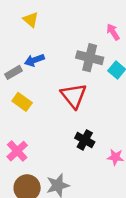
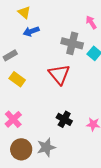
blue arrow: (34, 60) -> (31, 31), moved
black cross: (85, 140) -> (64, 119), moved

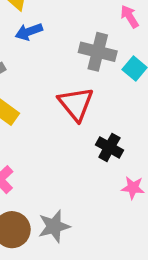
black cross: (64, 119) -> (109, 147), moved

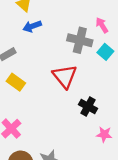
pink arrow: (130, 17) -> (102, 25), moved

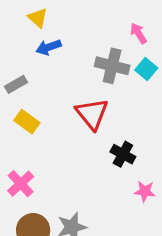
pink arrow: (102, 25) -> (138, 33), moved
cyan square: (105, 52) -> (146, 69), moved

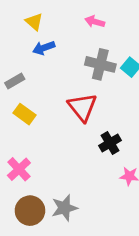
pink arrow: (138, 33) -> (95, 22), moved, turned -42
black cross: (123, 154) -> (110, 143), turned 30

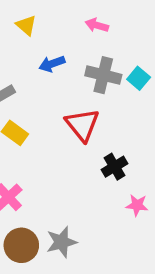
blue arrow: (44, 48) -> (52, 64), moved

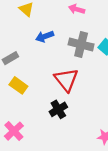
black cross: (114, 167) -> (58, 109), moved

